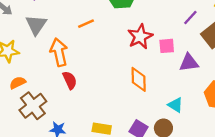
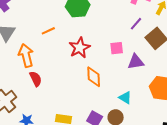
red star: (140, 37) -> (80, 48), moved

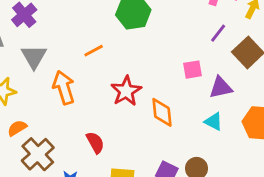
red star: (80, 48) -> (126, 91), moved
red semicircle: (36, 79) -> (95, 142), moved
cyan triangle: (125, 98) -> (214, 122), moved

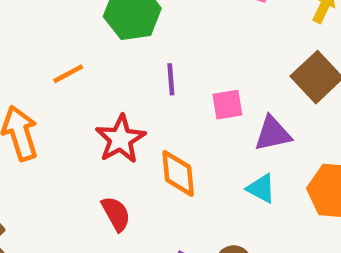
purple line: (218, 33) -> (171, 79), moved, turned -42
red semicircle: (95, 142) -> (116, 214), moved

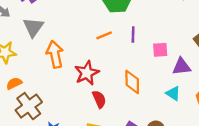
orange line: (68, 74) -> (104, 35), moved
red star: (120, 139) -> (87, 73), moved

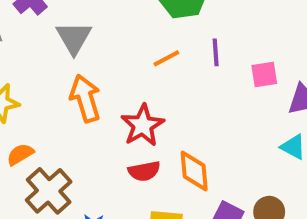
gray triangle: (33, 27) -> (74, 38), moved
orange diamond: (132, 82) -> (194, 171), moved
red semicircle: (99, 99) -> (144, 171), moved, turned 108

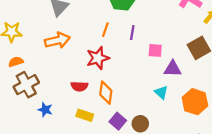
orange line: (166, 58) -> (105, 30), turned -56
orange arrow: (85, 98) -> (57, 40), turned 80
red star: (143, 125) -> (98, 58), moved

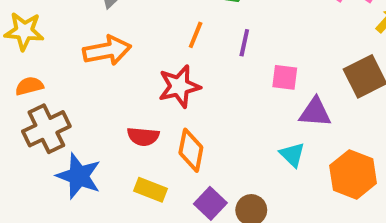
blue star: (45, 110) -> (79, 176), size x1.6

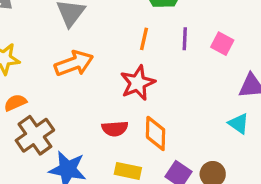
pink square: (285, 77) -> (222, 44), moved, turned 30

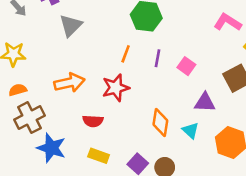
orange arrow: (74, 63) -> (69, 83), moved
orange diamond: (156, 133) -> (160, 122), moved

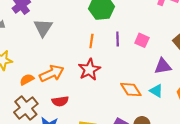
orange semicircle: (18, 90) -> (27, 80), moved
red semicircle: (93, 121) -> (60, 101), moved
orange diamond: (160, 122) -> (131, 90), turned -30

